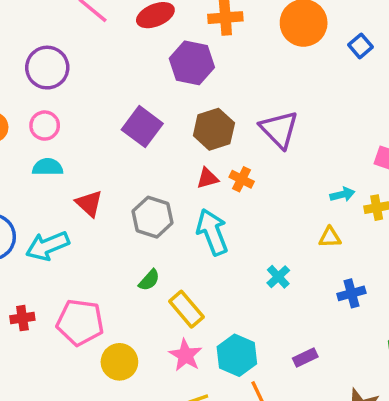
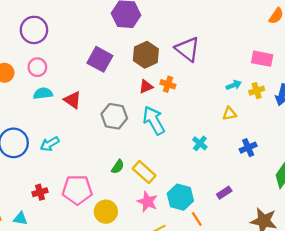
red triangle: (89, 203) -> (73, 100), moved
cyan arrow: (47, 246) -> (50, 144), size x0.7
green semicircle: (149, 280) -> (118, 167), moved

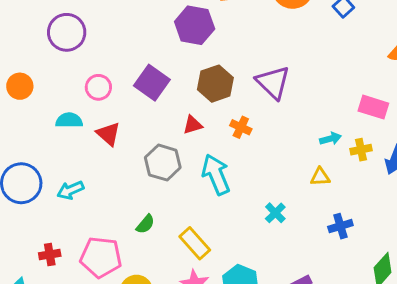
pink circle: (37, 67) -> (98, 87), moved
red triangle: (146, 87) -> (193, 125), moved
green semicircle: (118, 167) -> (145, 224), moved

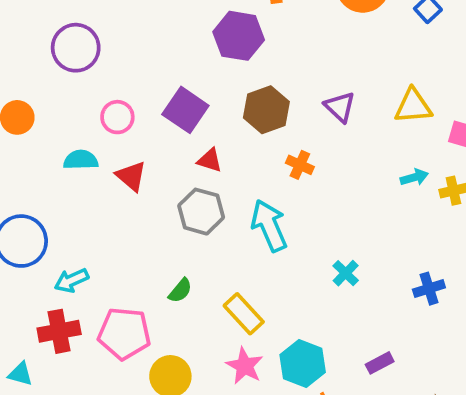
purple triangle: (273, 82) -> (340, 107), size x0.7
red triangle: (193, 125) -> (210, 160), moved, turned 35
yellow triangle: (320, 177) -> (413, 106), moved, size x1.5
cyan arrow: (70, 190) -> (71, 280), moved
red cross: (50, 255) -> (59, 331), size x1.5

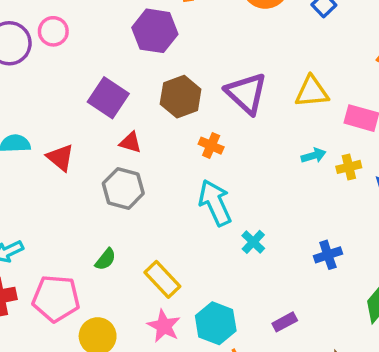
purple triangle: (340, 107) -> (246, 93), size x1.5
pink circle: (117, 117) -> (53, 31), moved
cyan arrow: (269, 226) -> (215, 203), moved

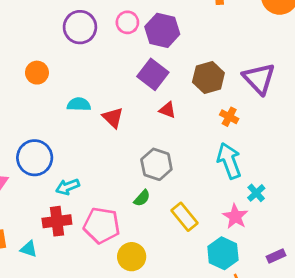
pink circle: (53, 31) -> (127, 22), moved
purple hexagon: (155, 31) -> (162, 30), moved
gray hexagon: (123, 188) -> (156, 164), moved
pink star: (164, 326) -> (235, 216), moved

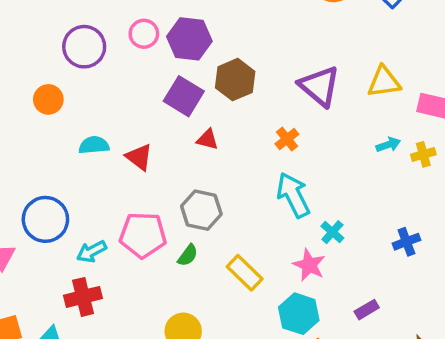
orange circle: (37, 73) -> (48, 99), moved
brown hexagon: (208, 77) -> (235, 80), moved
orange cross: (229, 117) -> (287, 139), turned 30
pink pentagon: (102, 225) -> (143, 235), moved

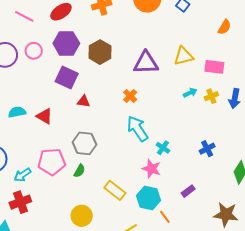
pink circle: (144, 34) -> (34, 51), moved
brown hexagon: (235, 80) -> (100, 52), moved
purple triangle: (319, 86) -> (146, 63), turned -36
yellow rectangle: (245, 273) -> (115, 190), moved

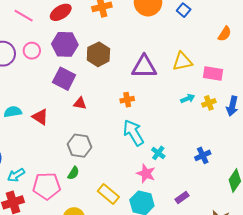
orange cross: (130, 96) -> (127, 100), turned 32
pink pentagon: (52, 162) -> (47, 186), moved

